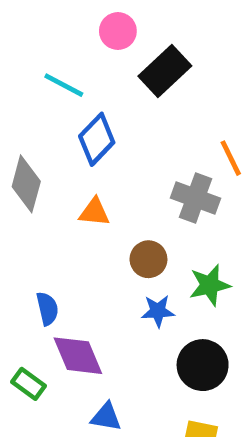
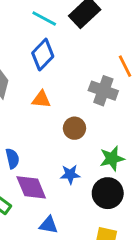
cyan line: (64, 85) -> (44, 18), moved
green star: (210, 285) -> (112, 158), moved
blue star: (158, 311) -> (70, 174), moved

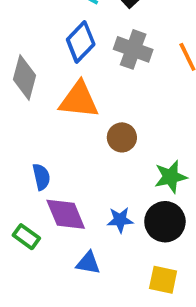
gray cross: (103, 91) -> (133, 49), moved
orange triangle: (41, 99) -> (79, 100), size x1.6
blue star: (70, 174) -> (120, 220), moved

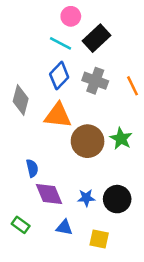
brown circle: (122, 137) -> (88, 141), size x1.6
green star: (171, 177) -> (121, 139), moved, turned -30
green rectangle: (26, 237) -> (21, 225), moved
yellow square: (163, 280) -> (99, 239), moved

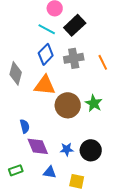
gray cross: (95, 81) -> (74, 58), turned -30
green rectangle: (21, 225) -> (16, 170), turned -56

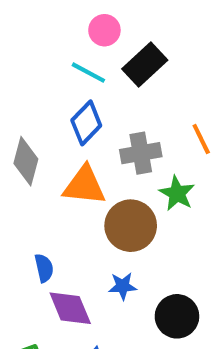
gray cross: (74, 58) -> (141, 153), moved
green star: (94, 103) -> (177, 193), moved
blue star: (67, 149) -> (123, 286), moved

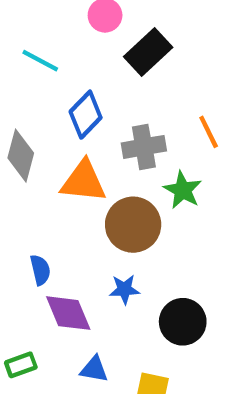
cyan line: (88, 73) -> (40, 61), moved

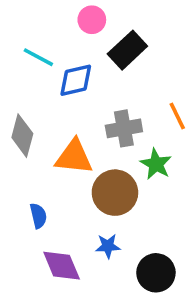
blue diamond: (86, 115) -> (76, 80), moved, turned 33
blue semicircle: (40, 270) -> (38, 216), moved

